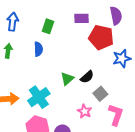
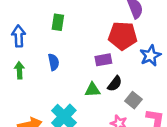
purple rectangle: (82, 18) -> (103, 60), moved
green rectangle: (48, 26) -> (58, 22), moved
green triangle: (67, 79) -> (92, 90), turned 48

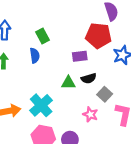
green rectangle: (58, 22) -> (43, 36), moved, turned -40
black semicircle: (115, 84) -> (89, 78), turned 32

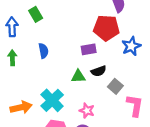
green rectangle: (43, 36) -> (36, 14), moved
pink star: (90, 114) -> (87, 111), moved

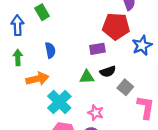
orange arrow: (21, 107) -> (37, 79), moved

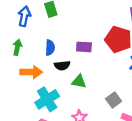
purple rectangle: (97, 49) -> (84, 47), moved
black semicircle: (108, 71) -> (62, 65), moved

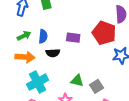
green arrow: (17, 47) -> (24, 36), moved, turned 48
green triangle: (79, 81) -> (77, 81), moved

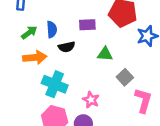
green triangle: (77, 81) -> (105, 54), moved
cyan cross: (38, 82) -> (55, 84), turned -30

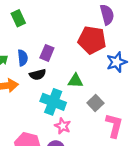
purple rectangle: (87, 25) -> (47, 53), moved, turned -63
cyan cross: (55, 84) -> (53, 102), moved

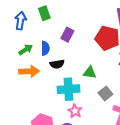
purple rectangle: (47, 53) -> (67, 35), moved
cyan cross: (53, 102) -> (69, 89), turned -30

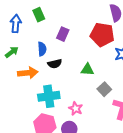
green arrow: (26, 50) -> (12, 52), moved
cyan cross: (69, 89) -> (49, 96), moved

